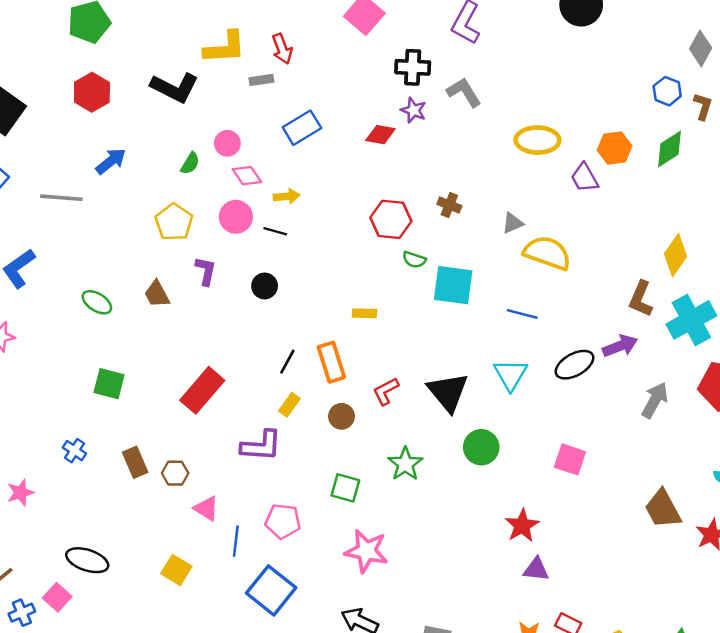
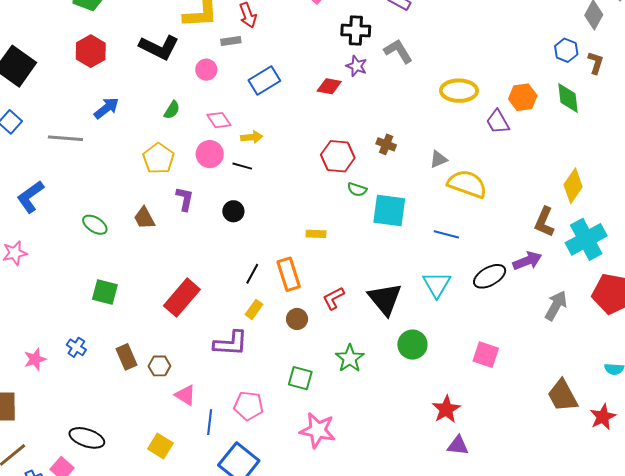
pink circle: (227, 143) -> (206, 70), moved
green diamond: (670, 149) -> (568, 98), turned -64
pink star: (20, 493) -> (35, 359), moved

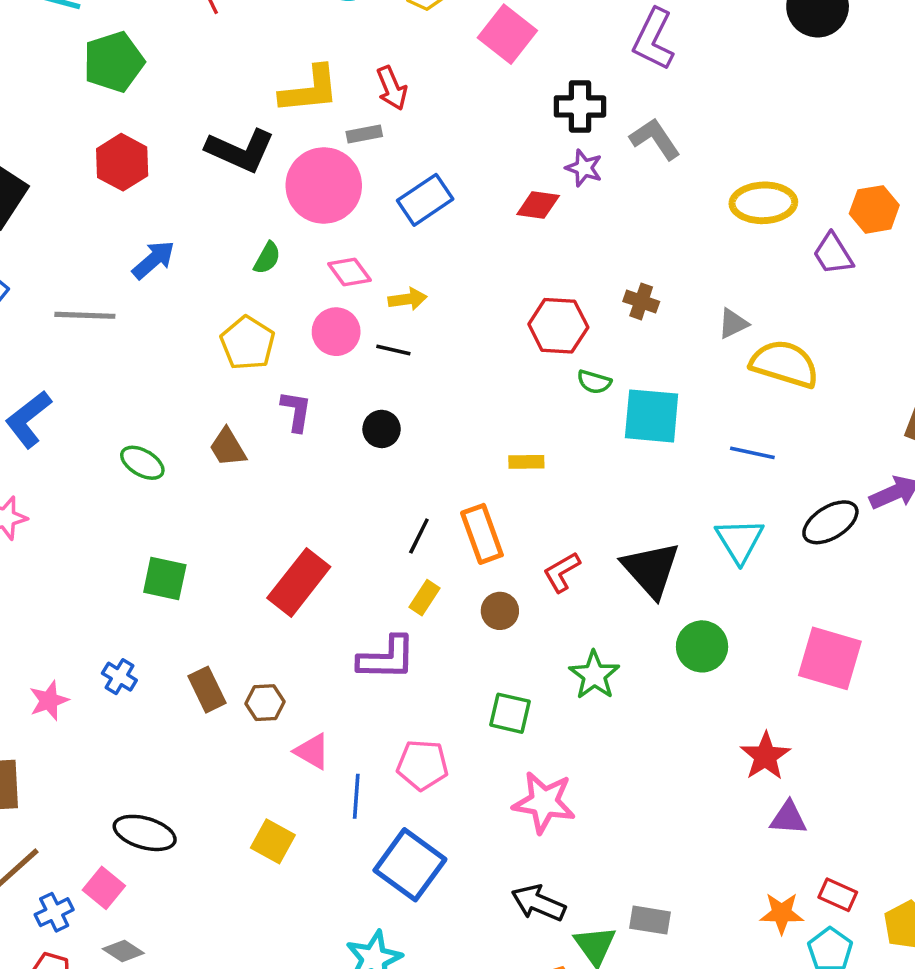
pink circle: (206, 70) -> (324, 186), size x2.0
pink square: (486, 355) -> (830, 658), size x1.4

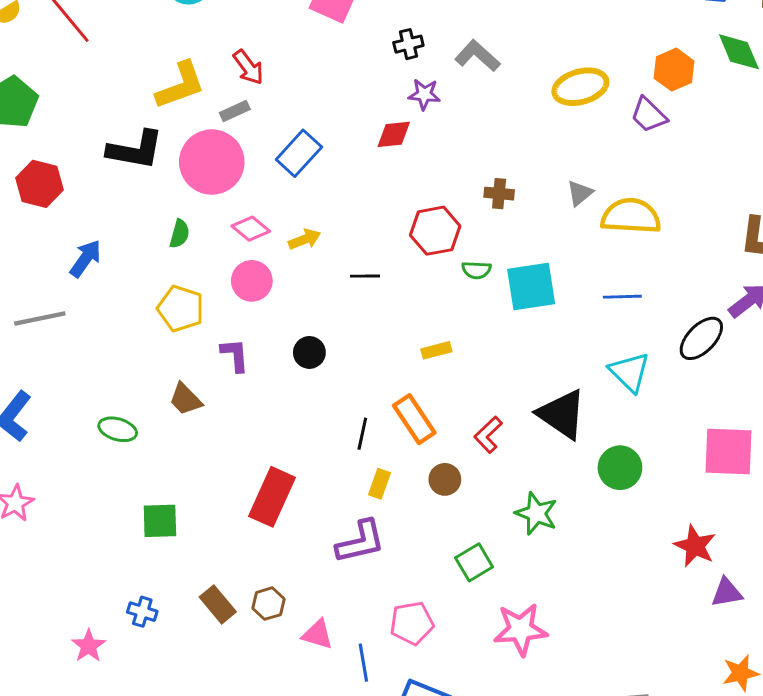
black cross: (580, 106) -> (408, 44), size x0.7
black line: (393, 350) -> (365, 276), moved
green square: (510, 713) -> (474, 562), turned -30

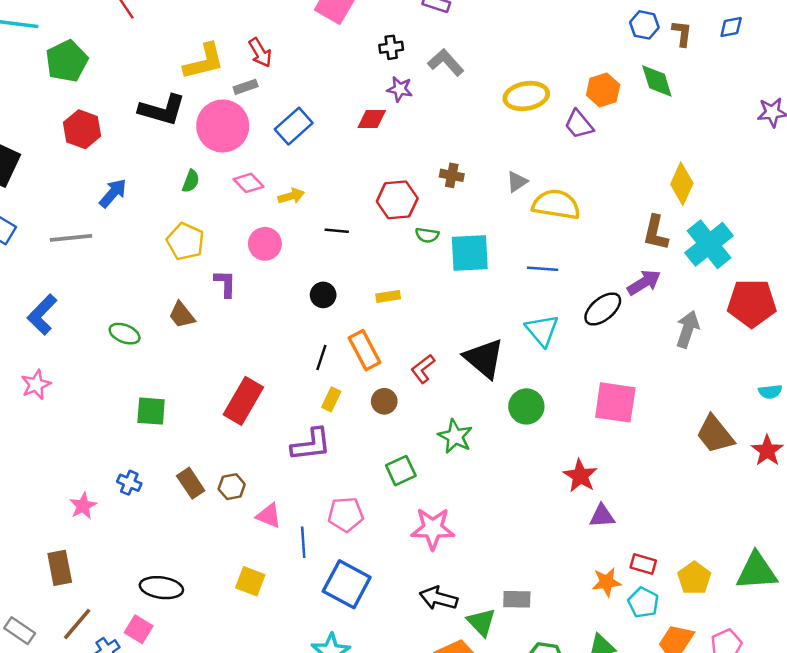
pink circle: (252, 281) -> (265, 244), moved
black circle: (309, 352) -> (323, 295), moved

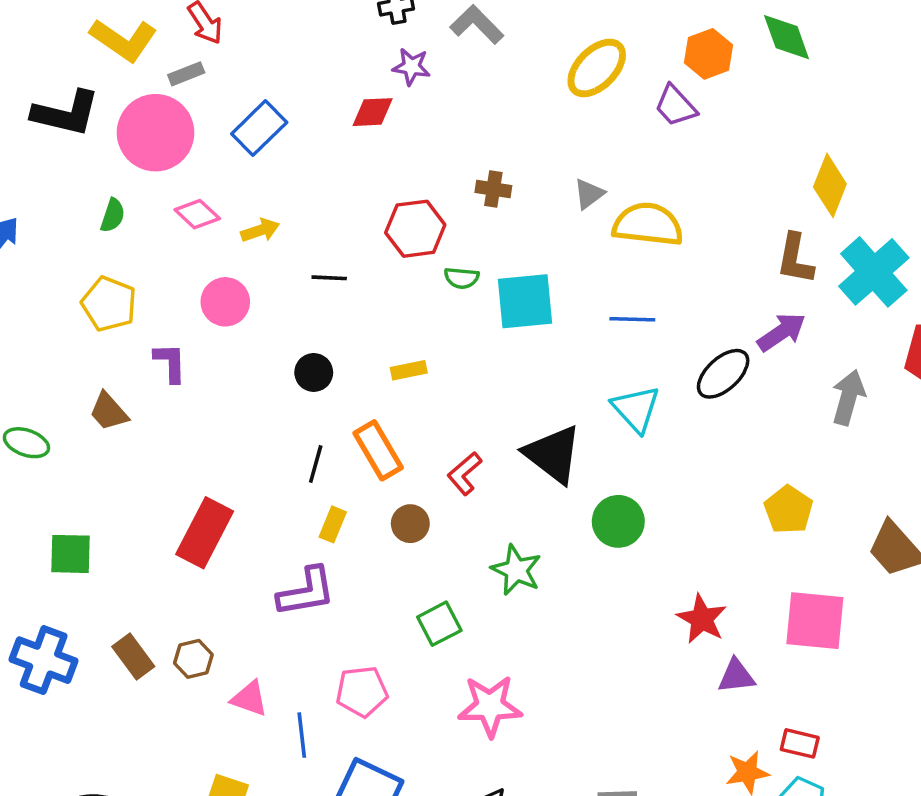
yellow L-shape: (204, 62) -> (124, 40), turned 51
yellow ellipse: (526, 96) -> (597, 68), turned -33
pink square: (615, 402) -> (815, 621), moved
blue cross: (129, 483) -> (44, 660), size x1.8
yellow pentagon: (694, 578) -> (788, 510), moved

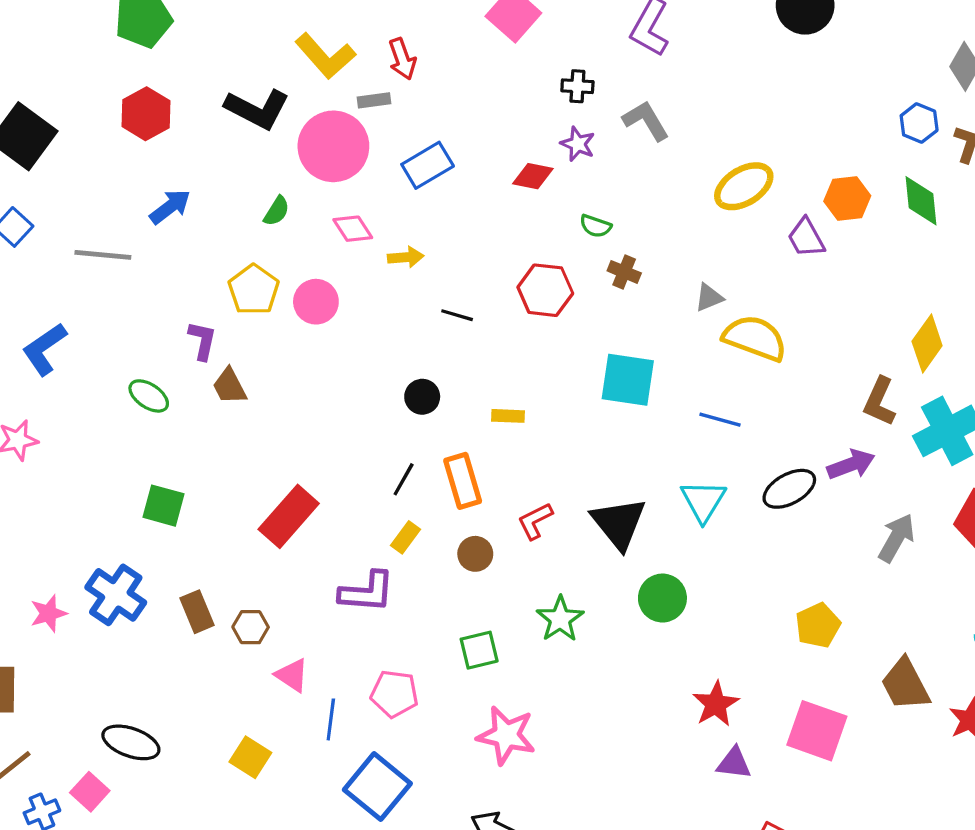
green semicircle: (462, 278) -> (595, 226), moved
pink circle: (225, 302) -> (316, 302), moved
purple L-shape: (170, 363) -> (202, 341), moved

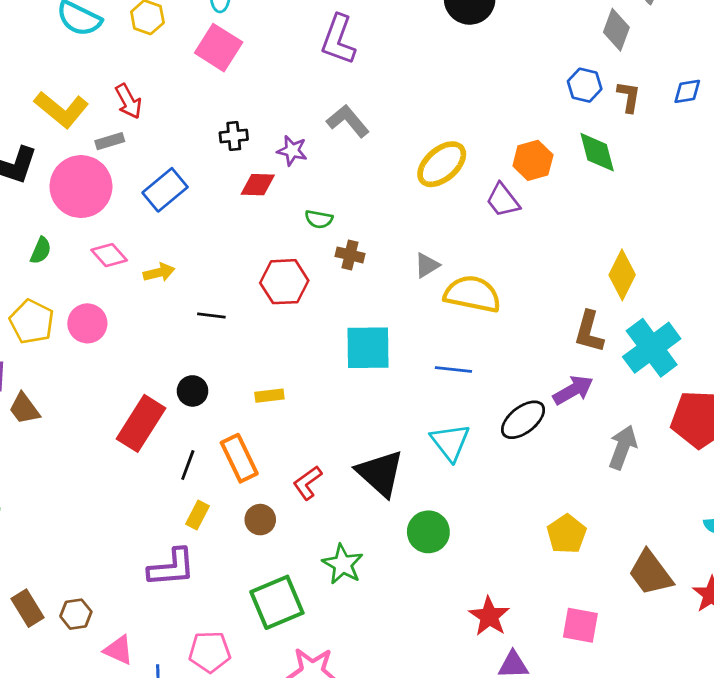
black cross: (577, 86) -> (234, 136), moved
red rectangle: (289, 516) -> (141, 423), moved
green square: (479, 650) -> (277, 602), size x1.5
pink square: (817, 731) -> (580, 625), size x0.7

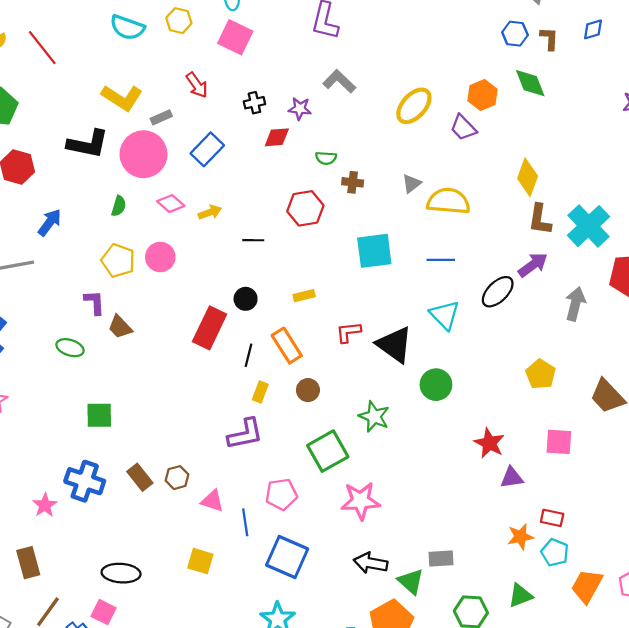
red arrow: (128, 101) -> (197, 85), moved
yellow diamond: (622, 275) -> (528, 177), moved
red L-shape: (307, 483) -> (348, 332), moved, turned 36

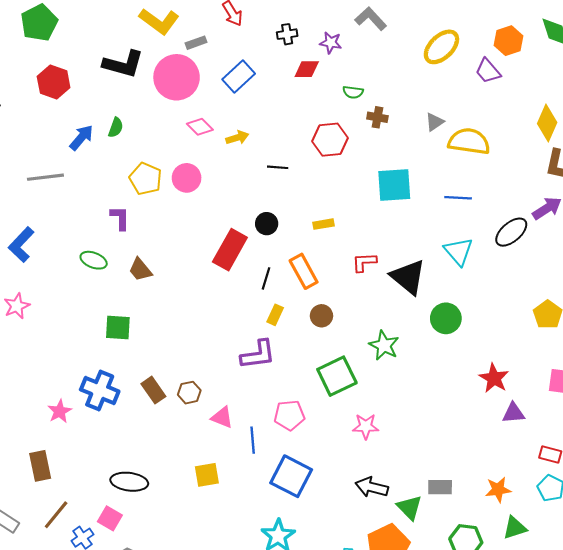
green semicircle: (119, 206) -> (116, 128), moved
brown trapezoid: (120, 327) -> (140, 270), moved
pink star: (361, 501) -> (366, 426), size x0.7
orange star: (520, 537) -> (498, 490), moved
yellow square: (200, 561) -> (207, 475), turned -30

